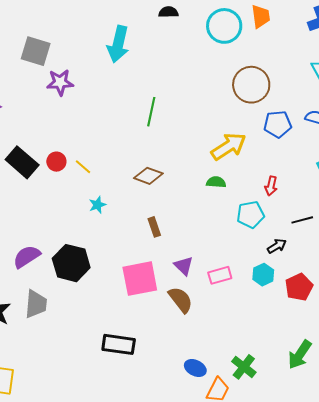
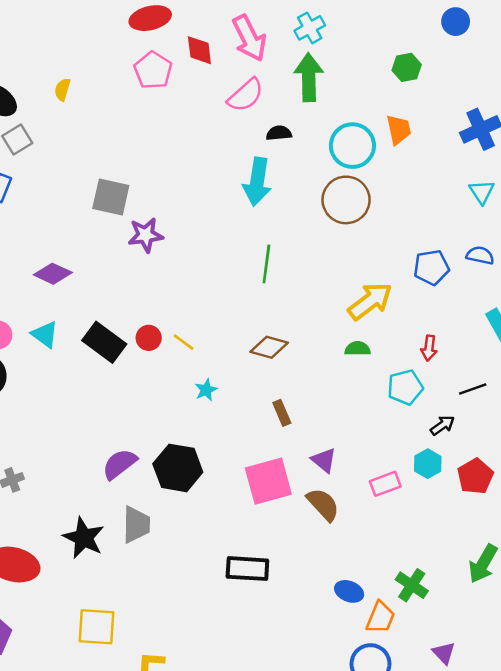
cyan arrow: (118, 44) -> (257, 182), moved
brown circle: (251, 85) -> (346, 200), moved
pink rectangle: (220, 275) -> (385, 484), moved

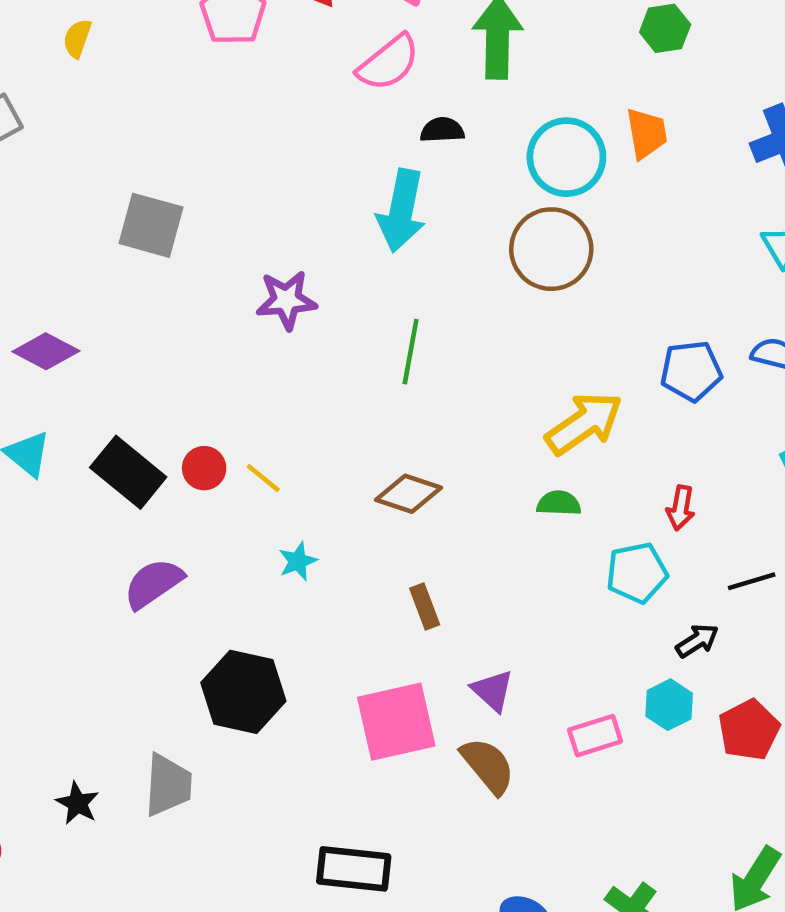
purple star: (146, 235) -> (286, 300), moved
purple semicircle: (120, 464) -> (153, 583), moved
black star: (84, 538) -> (77, 803), size x0.6

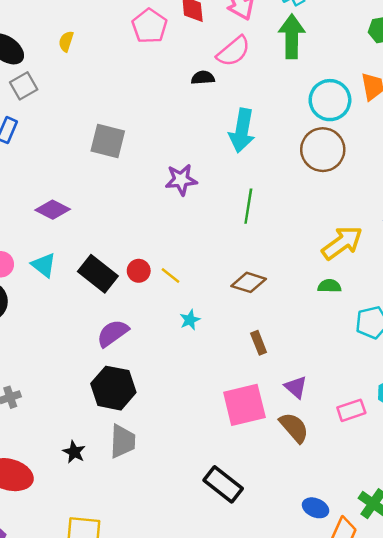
black semicircle: (442, 130) -> (203, 78), moved
black hexagon: (243, 692) -> (113, 388), moved
black rectangle: (354, 869) -> (223, 484), turned 33

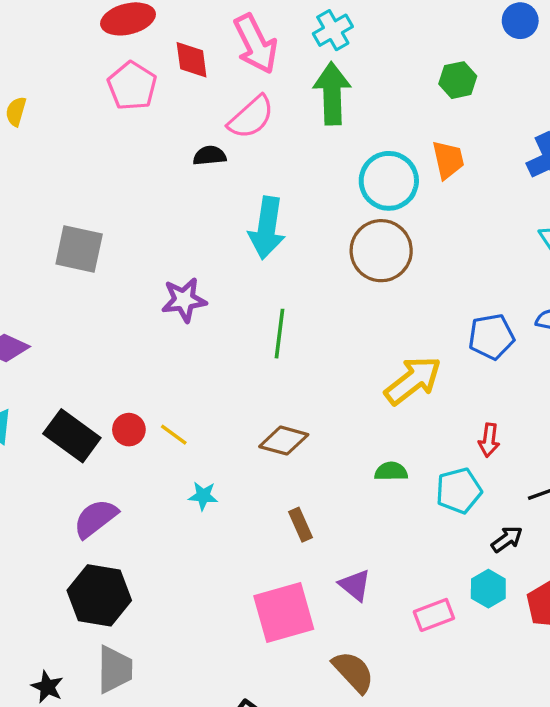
green semicircle: (329, 286) -> (391, 471), moved
cyan star: (190, 320) -> (203, 496), turned 30
brown semicircle: (294, 428) -> (353, 672), moved

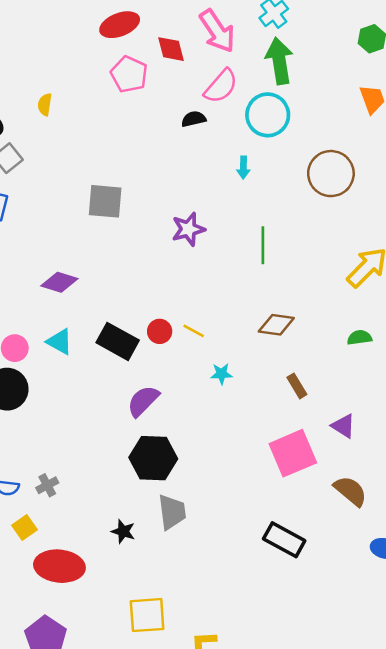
cyan circle: (389, 181) -> (268, 115), moved
cyan arrow: (267, 228) -> (243, 167), size x0.5

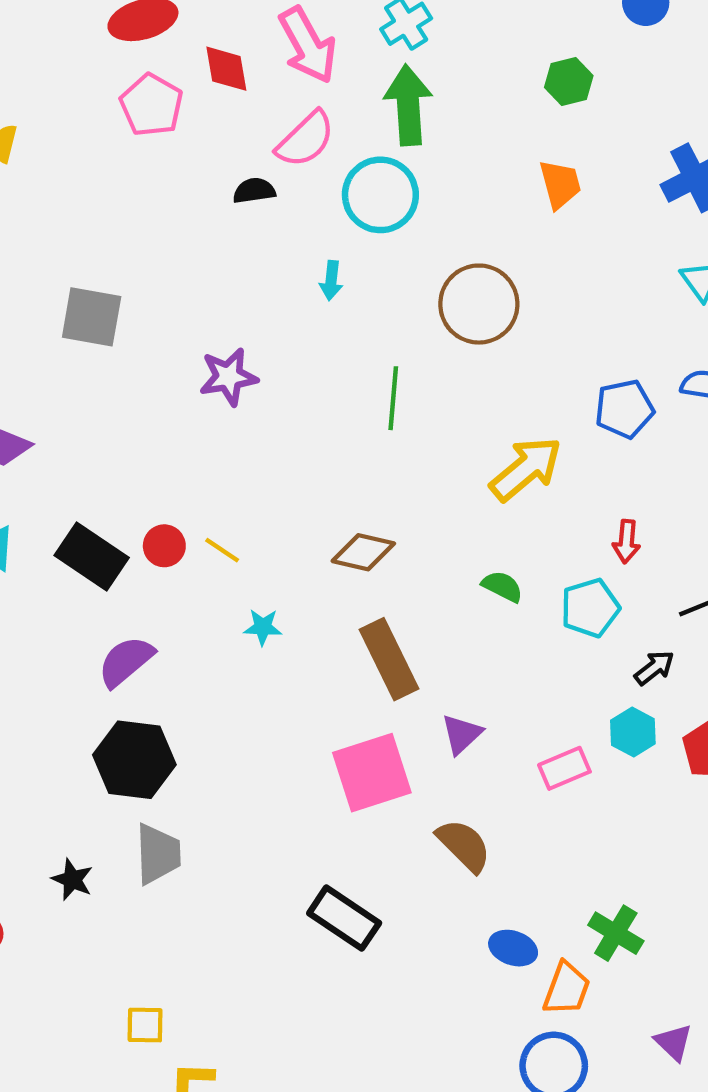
green line: (263, 245) -> (393, 398), moved
green semicircle: (359, 338) -> (502, 586), turned 30
brown rectangle: (297, 386) -> (389, 659), size x1.8
purple triangle: (343, 426) -> (462, 734), turned 40
yellow square: (147, 615) -> (145, 1025), moved, size x0.6

